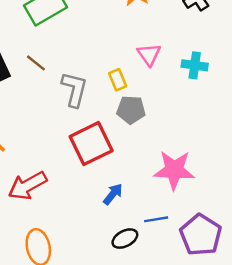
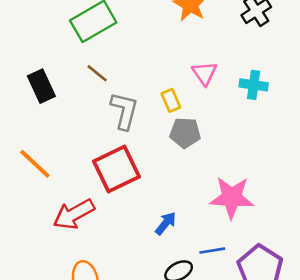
brown line: (36, 63) -> (97, 73), moved
red square: (91, 144) -> (116, 169), moved

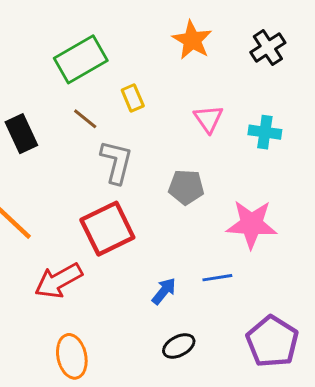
yellow rectangle: (171, 100) -> (133, 98), moved
pink star: (232, 197) -> (252, 224), moved
blue line: (212, 251) -> (217, 278), moved

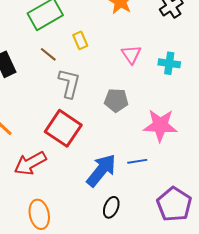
red square: (107, 229) -> (63, 128), turned -30
blue arrow: (164, 291) -> (101, 170), size x1.8
black ellipse: (179, 346) -> (111, 207), turned -40

